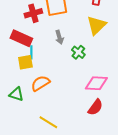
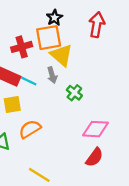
yellow triangle: (96, 25) -> (61, 55), moved, turned -35
cyan line: (31, 52) -> (29, 81), moved, turned -64

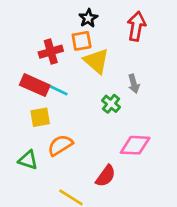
orange square: (49, 38) -> (82, 41), size x0.7
gray arrow: (52, 75) -> (134, 84), moved
red semicircle: (94, 157) -> (106, 176), moved

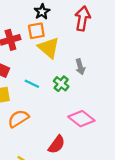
cyan line: (59, 90) -> (32, 84), moved
pink diamond: (135, 145) -> (81, 119), turned 35

